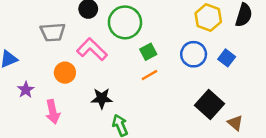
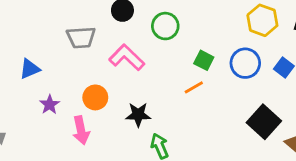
green circle: (125, 22) -> (165, 26), size x0.7
green square: (148, 52) -> (204, 60), moved, turned -35
orange circle: (65, 73) -> (95, 97), moved

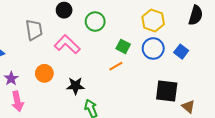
yellow hexagon: (262, 20) -> (153, 20), moved
gray trapezoid: (81, 37) -> (34, 30), turned -95
black square: (264, 122) -> (167, 91), turned -35
pink arrow: (81, 130) -> (17, 101), moved

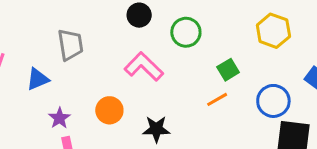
gray trapezoid: (34, 30) -> (70, 45), moved
green square: (123, 46) -> (228, 70), turned 32
blue circle: (153, 48) -> (273, 101), moved

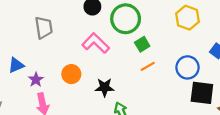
green circle: (186, 32) -> (126, 19), size x1.4
green square: (228, 70) -> (142, 44), moved
blue triangle: (38, 79) -> (16, 65), moved

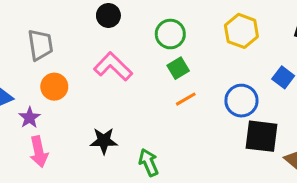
green circle: (126, 19) -> (170, 34), moved, size x0.7
orange circle: (71, 74) -> (54, 87), moved
black star: (105, 87) -> (104, 141), moved

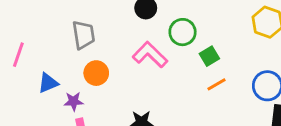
green circle: (170, 34) -> (183, 32), moved
purple star: (30, 118) -> (74, 101), turned 30

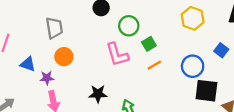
pink L-shape: (150, 55) -> (117, 55), moved, turned -150
blue triangle: (48, 83) -> (28, 64), turned 42

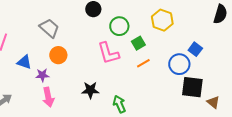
yellow hexagon: (193, 18) -> (162, 20), moved
gray trapezoid: (54, 28) -> (49, 28), turned -40
blue square: (221, 50) -> (195, 49), moved

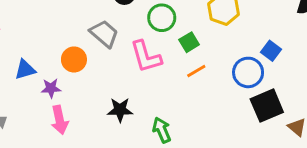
gray trapezoid: (49, 28) -> (104, 34), moved
blue triangle: (24, 62) -> (25, 70), turned -35
black square: (192, 87) -> (267, 106), turned -30

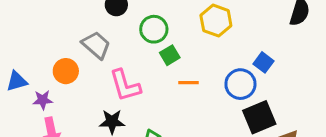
green square: (189, 42) -> (170, 55), moved
pink L-shape: (146, 57) -> (125, 86), moved
orange line: (196, 71) -> (188, 83), turned 30

